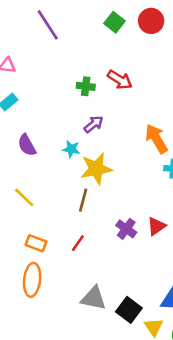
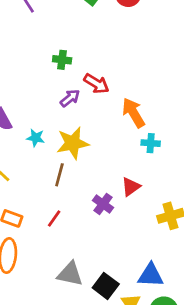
red arrow: (120, 80) -> (96, 84), moved
cyan star: (71, 149) -> (36, 138), moved
red triangle: (156, 226) -> (131, 187), moved

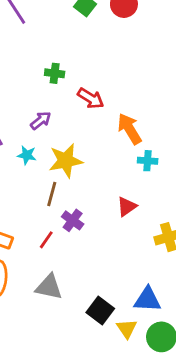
purple arrow: (70, 98) -> (41, 120), moved
purple cross: (103, 204) -> (73, 220), moved
gray triangle: (70, 274) -> (49, 287), moved

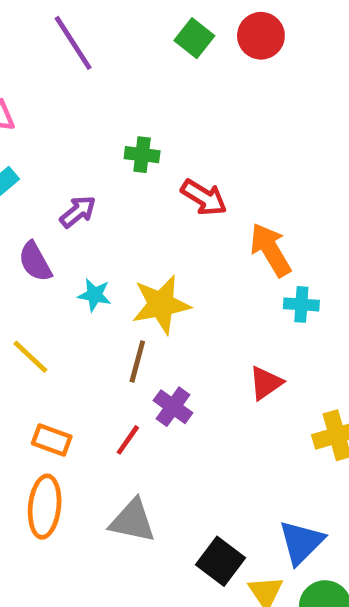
purple arrow: (41, 120) -> (78, 212), moved
blue triangle: (148, 299) -> (301, 542), turned -48

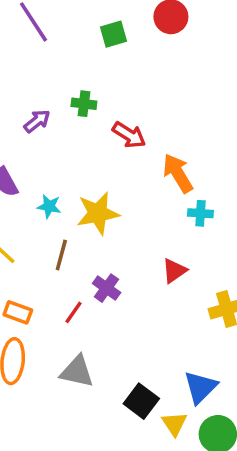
green square: (194, 38) -> (113, 34), moved, turned 36
purple arrow: (78, 212) -> (37, 121), moved
brown line: (137, 362) -> (61, 255), moved

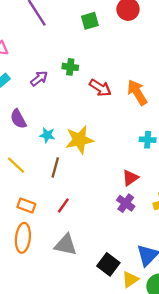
orange arrow: (178, 173) -> (137, 92), moved
purple cross: (107, 288) -> (126, 203), moved
yellow triangle: (174, 424) -> (130, 279), turned 30

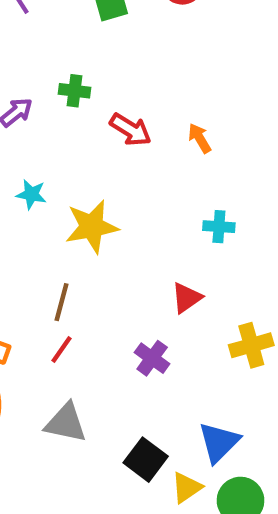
orange arrow: (137, 92) -> (200, 138), size x0.6
cyan star: (47, 135) -> (31, 194), moved
brown line: (55, 167) -> (62, 302), moved
purple cross: (126, 203) -> (152, 358), moved

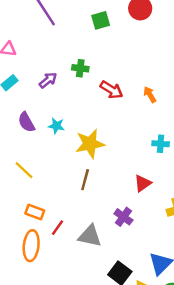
brown line: (62, 302) -> (85, 180), moved
red line: (62, 350) -> (58, 228), moved
gray triangle: (66, 423) -> (90, 236), moved

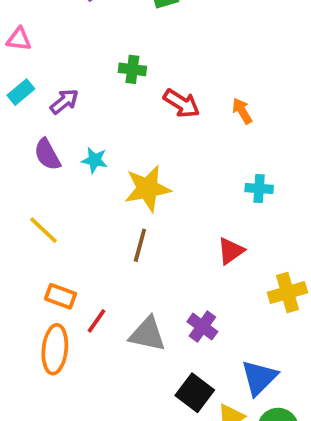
purple arrow: (48, 80) -> (64, 101), moved
purple cross: (123, 217) -> (202, 327), moved

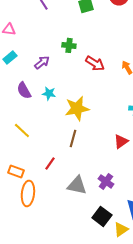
purple arrow: (64, 101) -> (42, 62), moved
orange rectangle: (61, 296) -> (16, 171), moved
red line: (96, 321) -> (50, 163), moved

